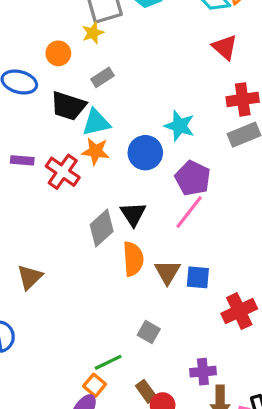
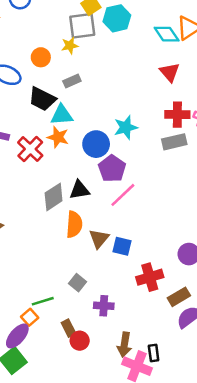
cyan star: (180, 126) -> (126, 127), turned 30
purple pentagon: (193, 178) -> (112, 169), moved
black triangle: (133, 214) -> (79, 190), turned 45
purple cross: (203, 372) -> (104, 306), moved

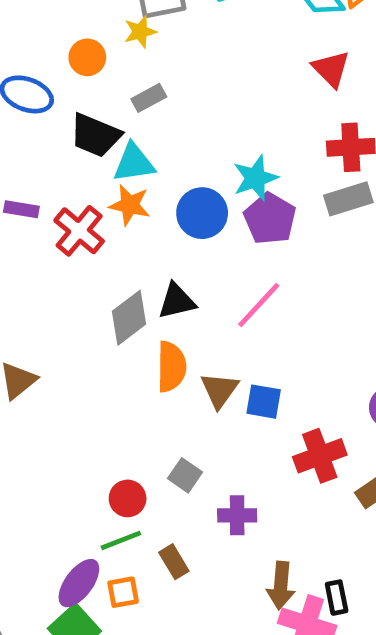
purple pentagon: (112, 169) -> (270, 219), moved
green line: (43, 301) -> (121, 540), moved
orange square: (30, 317) -> (123, 592), moved, turned 35
red circle: (80, 341) -> (128, 498), moved

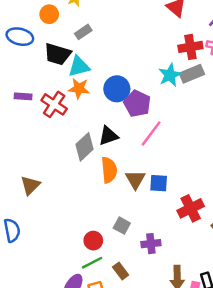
cyan star: (255, 178) -> (170, 75), moved
purple pentagon: (270, 219) -> (137, 104), moved

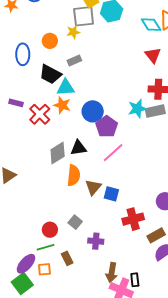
blue ellipse: (20, 37) -> (23, 54), turned 65

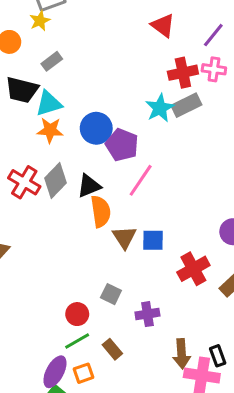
red cross: (40, 114) -> (24, 182), moved
gray diamond: (58, 153) -> (55, 180), moved
orange semicircle: (74, 175) -> (101, 211), moved

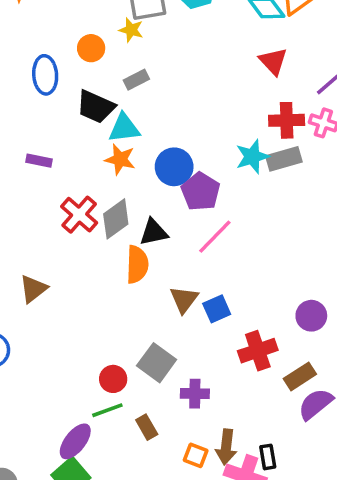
yellow star: (40, 21) -> (131, 30), turned 30
orange semicircle: (101, 211) -> (137, 264), moved
blue square: (153, 240) -> (217, 309), turned -35
gray square: (111, 294) -> (157, 363), size x1.5
orange square: (84, 373) -> (196, 455), moved, turned 30

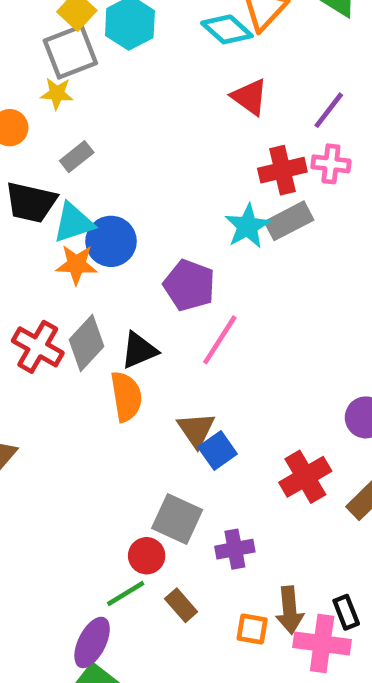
blue circle: (174, 167) -> (111, 241), moved
blue square: (217, 309) -> (218, 450), moved
red circle: (113, 379) -> (147, 556), moved

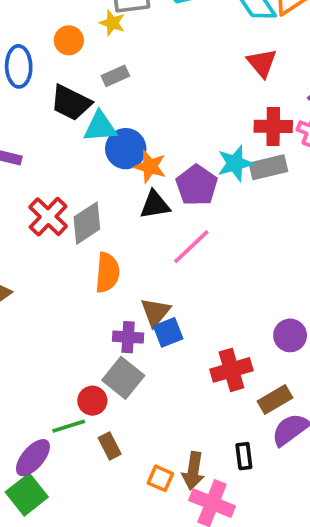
orange star: (76, 265) -> (150, 167), moved
purple pentagon: (189, 285) -> (197, 185), moved
black triangle: (139, 350) -> (155, 205), moved
purple cross: (235, 549) -> (128, 337), moved
black rectangle: (346, 612) -> (244, 456), moved

